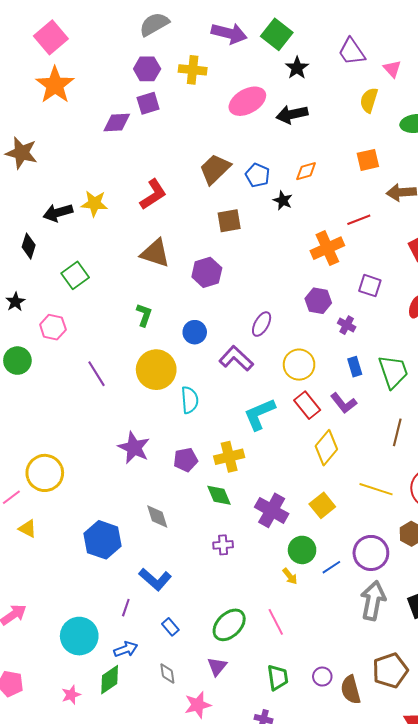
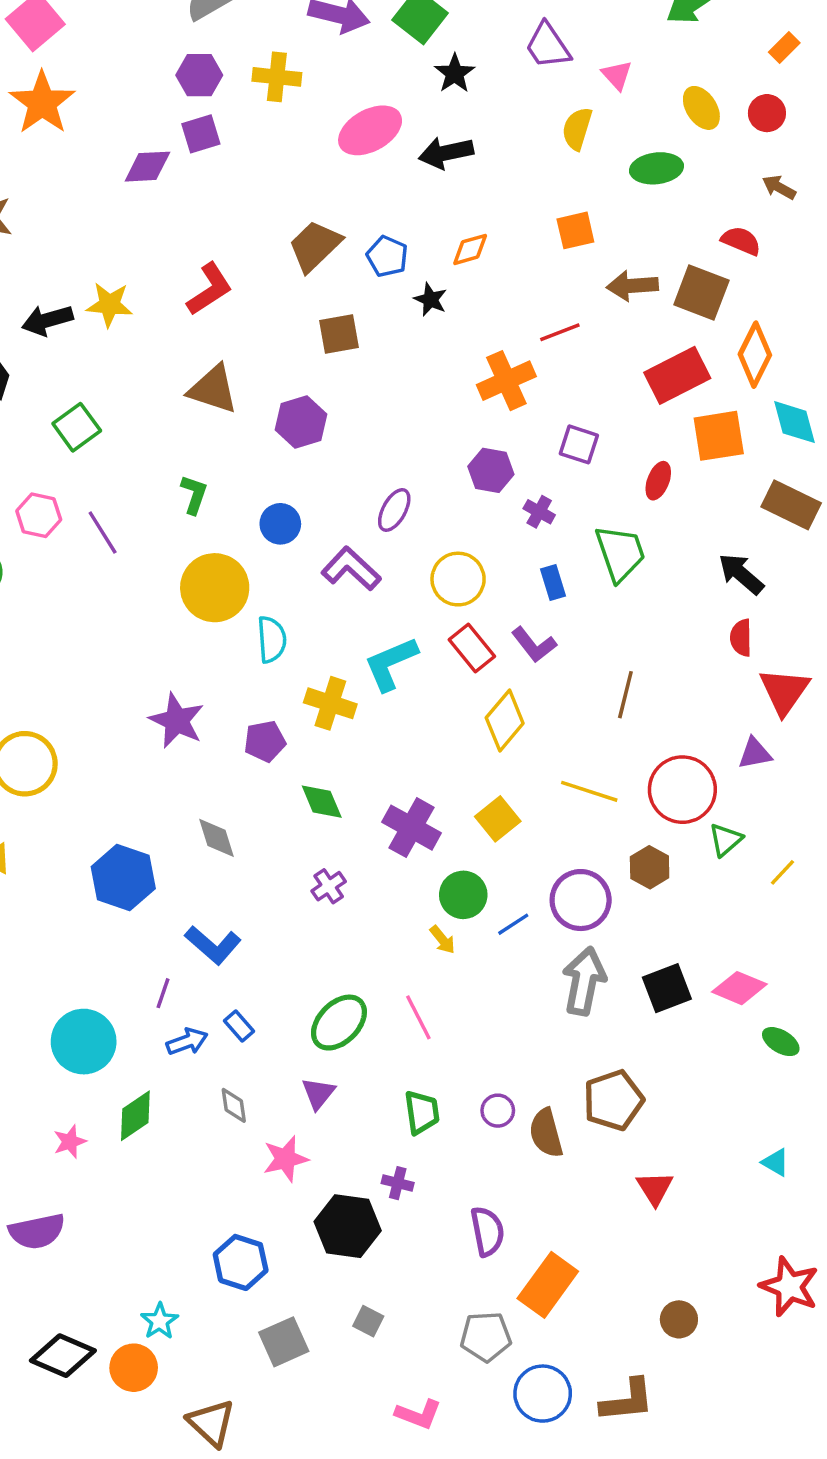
green trapezoid: (393, 372) -> (620, 553), moved
purple line: (96, 374) -> (103, 532), moved
yellow cross: (229, 457) -> (330, 703), moved, turned 32
purple cross: (223, 545) -> (329, 886), turned -30
blue arrow: (126, 649) -> (187, 1042), moved

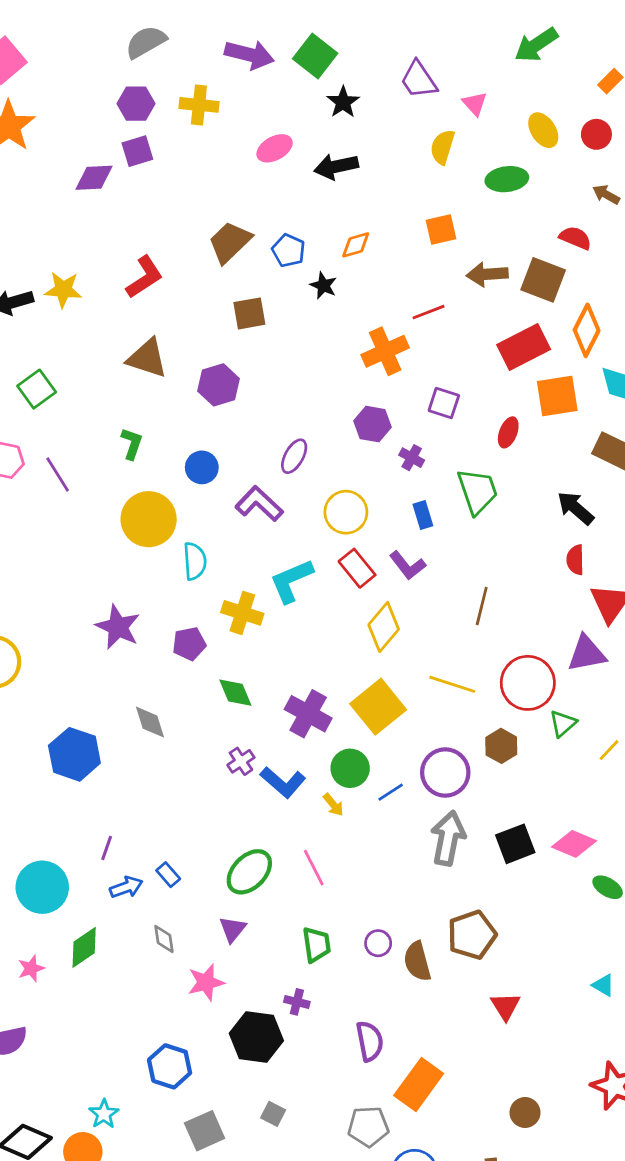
pink ellipse: (370, 130) -> (275, 148), size x0.7
purple triangle: (755, 753) -> (587, 654), size x1.4
yellow square: (498, 819) -> (378, 707), size x1.5
blue L-shape: (213, 945) -> (283, 782), moved

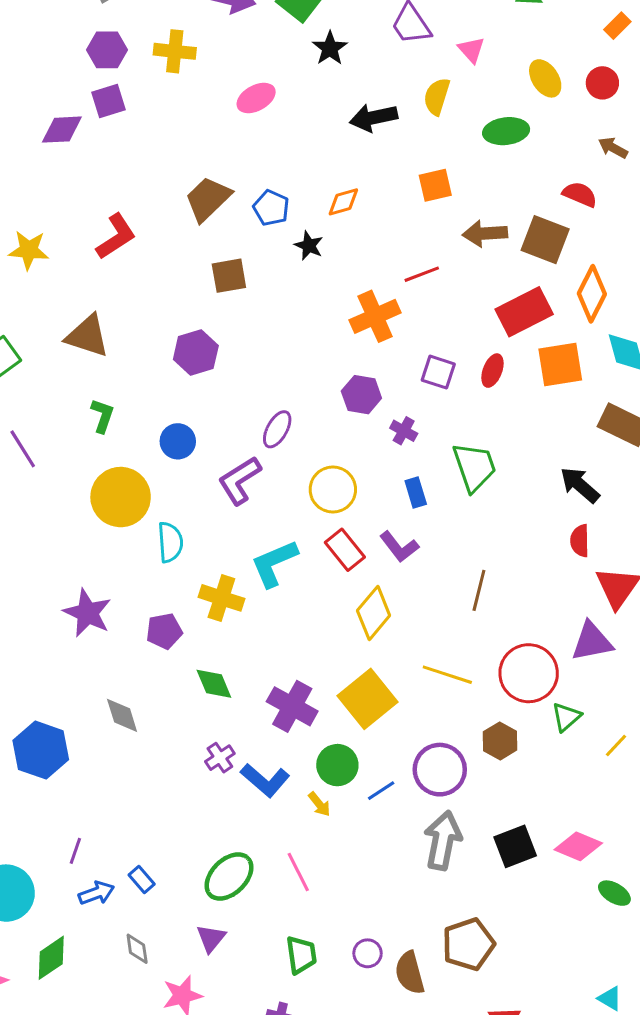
black arrow: (336, 167) -> (374, 118), moved
brown triangle: (147, 358) -> (87, 336), moved
red ellipse: (508, 432) -> (492, 371), moved
purple L-shape: (259, 504) -> (240, 480), turned -75

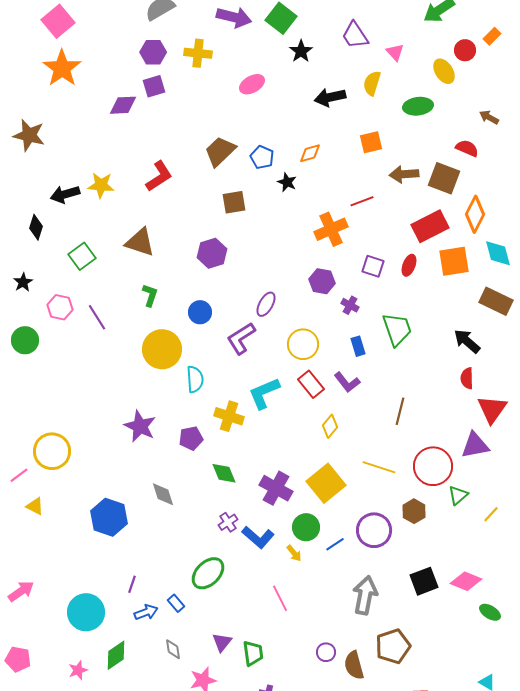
red circle: (602, 83) -> (465, 50), moved
yellow diamond: (374, 613) -> (330, 426), size x0.7
gray arrow: (443, 840) -> (365, 595), moved
green ellipse: (229, 876) -> (208, 573), moved
green trapezoid: (301, 955) -> (253, 653), moved

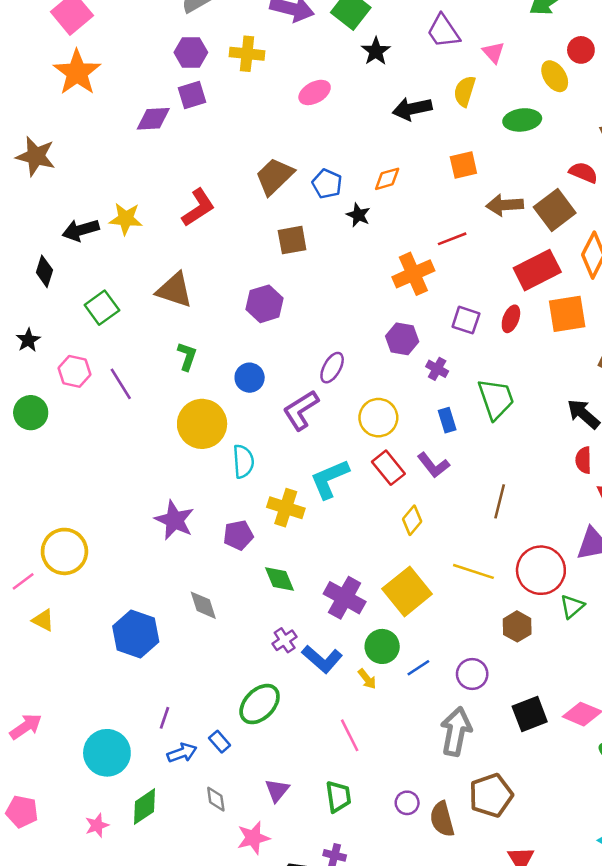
brown square: (444, 178) -> (555, 210), turned 32
purple circle: (374, 530) -> (472, 674), moved, size x0.7
green trapezoid: (253, 653) -> (338, 797), moved

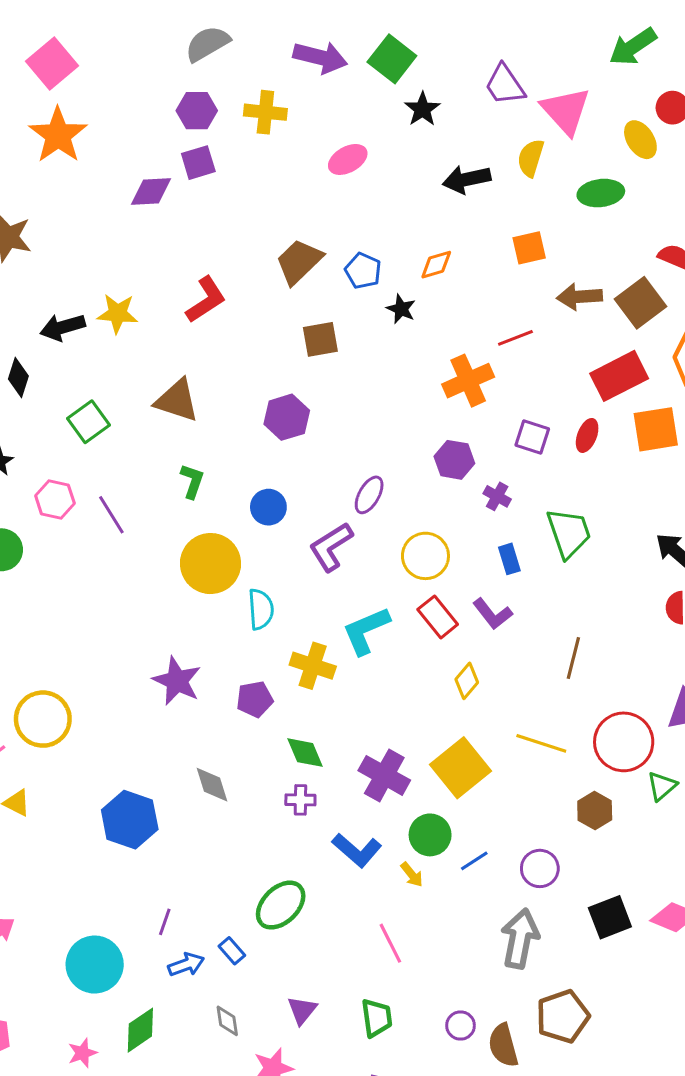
pink triangle: (493, 52) -> (566, 111), size x1.8
purple cross: (285, 640) -> (300, 800), moved, turned 35

